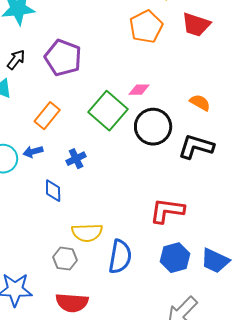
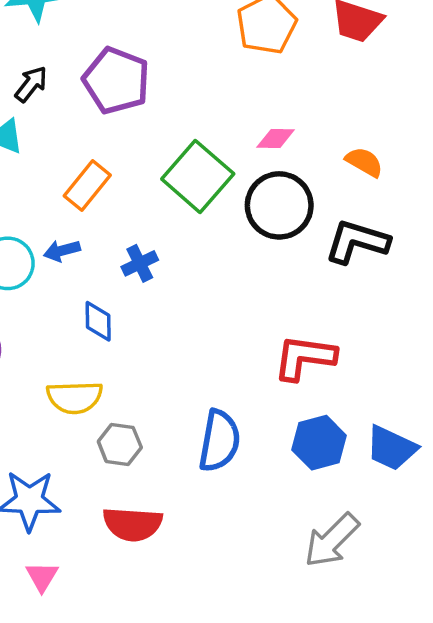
pink diamond: (139, 90) -> (276, 138), moved
yellow semicircle: (87, 233) -> (75, 397), moved

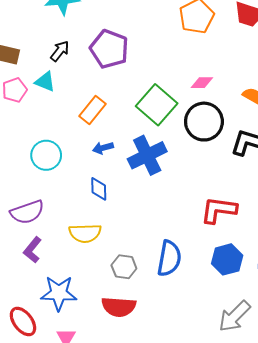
blue arrow: (62, 251) -> (103, 148), moved
blue cross: (140, 263) -> (147, 155), moved, size x1.8
gray hexagon: (120, 444) -> (124, 267), moved

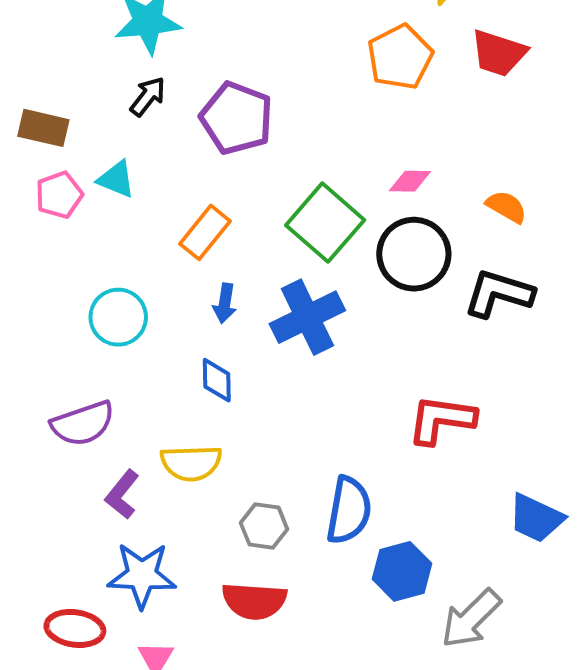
black arrow: (60, 51) -> (148, 96), moved
blue arrow: (103, 148) -> (225, 303), turned -66
purple L-shape: (32, 250) -> (122, 494), moved
blue hexagon: (227, 259) -> (402, 571), moved
red ellipse: (23, 322) -> (75, 628), turned -44

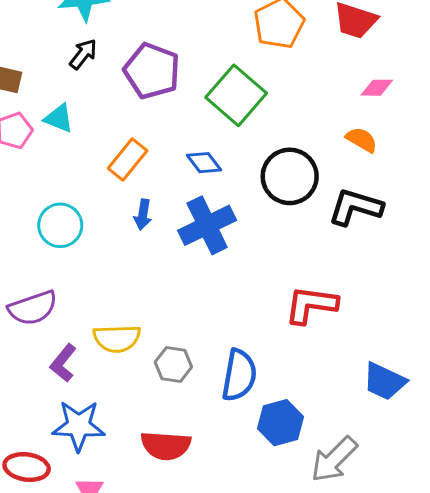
pink diamond: (410, 181) -> (377, 88), moved
green square: (325, 223) -> (236, 95), moved
blue diamond: (217, 380) -> (204, 163), moved, turned -36
gray hexagon: (264, 526) -> (173, 365), moved

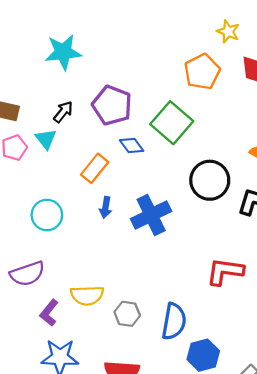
black arrow: (83, 54) -> (63, 112), moved
cyan triangle: (59, 118) -> (46, 139), turned 30
blue diamond: (204, 163) -> (132, 146), moved

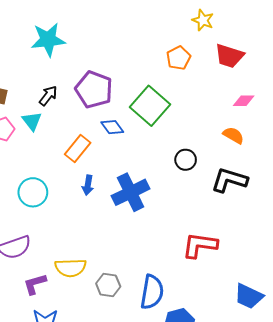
orange pentagon: (202, 72) -> (178, 58), size x0.7
black circle: (210, 180) -> (186, 160), size x0.6
purple L-shape: (49, 313) -> (35, 284), turned 35

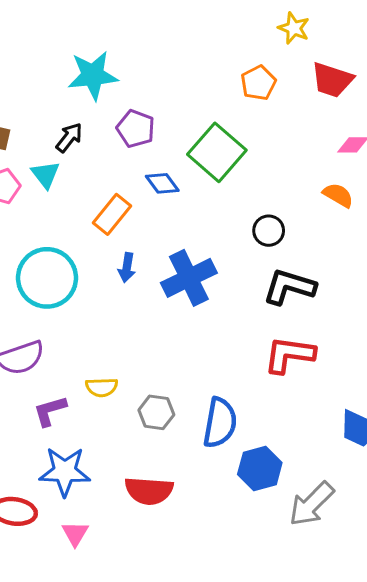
cyan star: (48, 40) -> (93, 75), moved
purple pentagon: (94, 89) -> (136, 129), size x0.7
black L-shape: (229, 180) -> (289, 287), moved
cyan circle: (33, 192) -> (47, 278), size x1.4
yellow semicircle: (71, 268) -> (102, 387), size x0.7

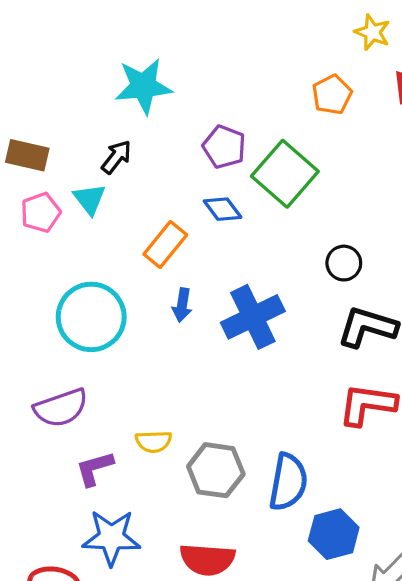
purple pentagon: (136, 129) -> (224, 147), moved
gray hexagon: (156, 412) -> (216, 470), size x1.4

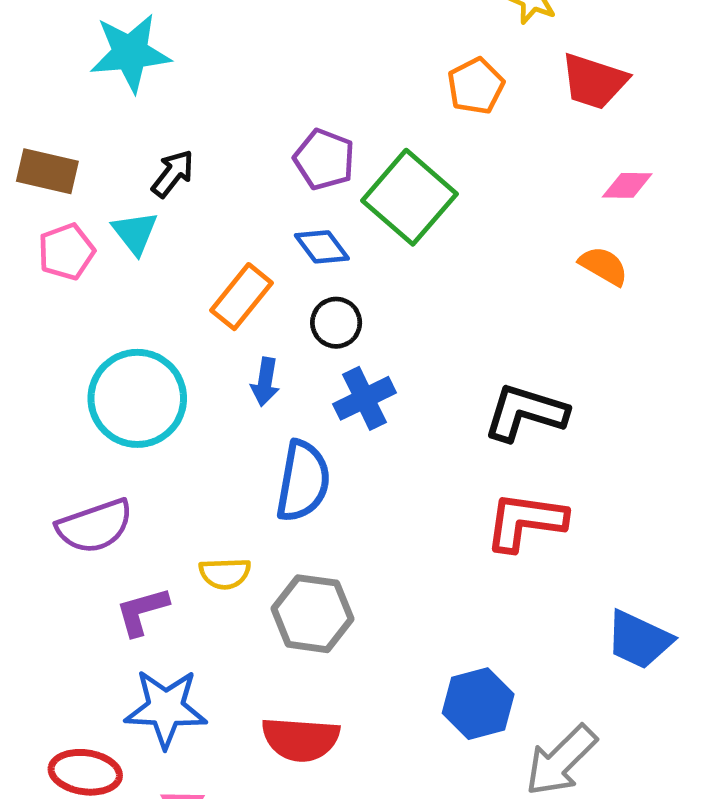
cyan star: (143, 86) -> (130, 53), moved
black circle: (344, 263) -> (336, 323), moved
blue cross: (253, 317) -> (365, 398), size x0.7
blue semicircle: (288, 482) -> (303, 481), moved

